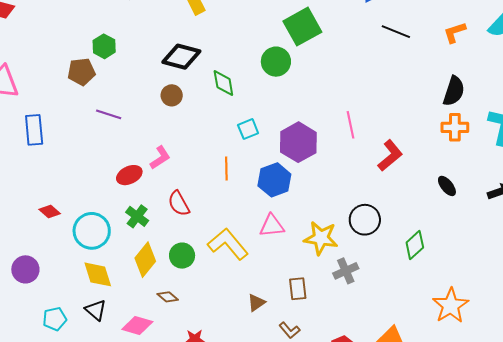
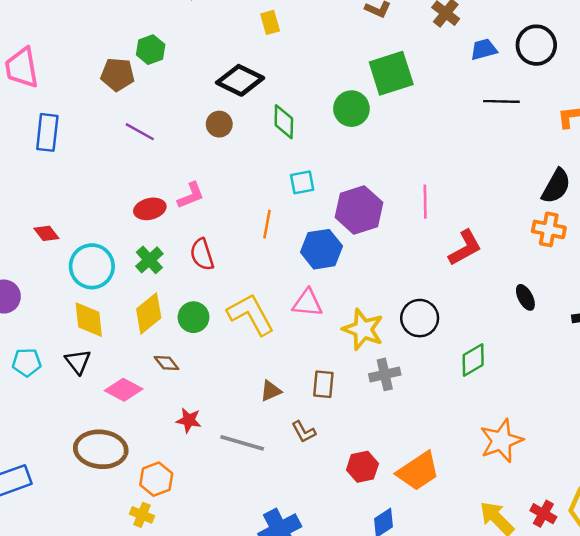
black line: (396, 32) -> (501, 101), turned -32

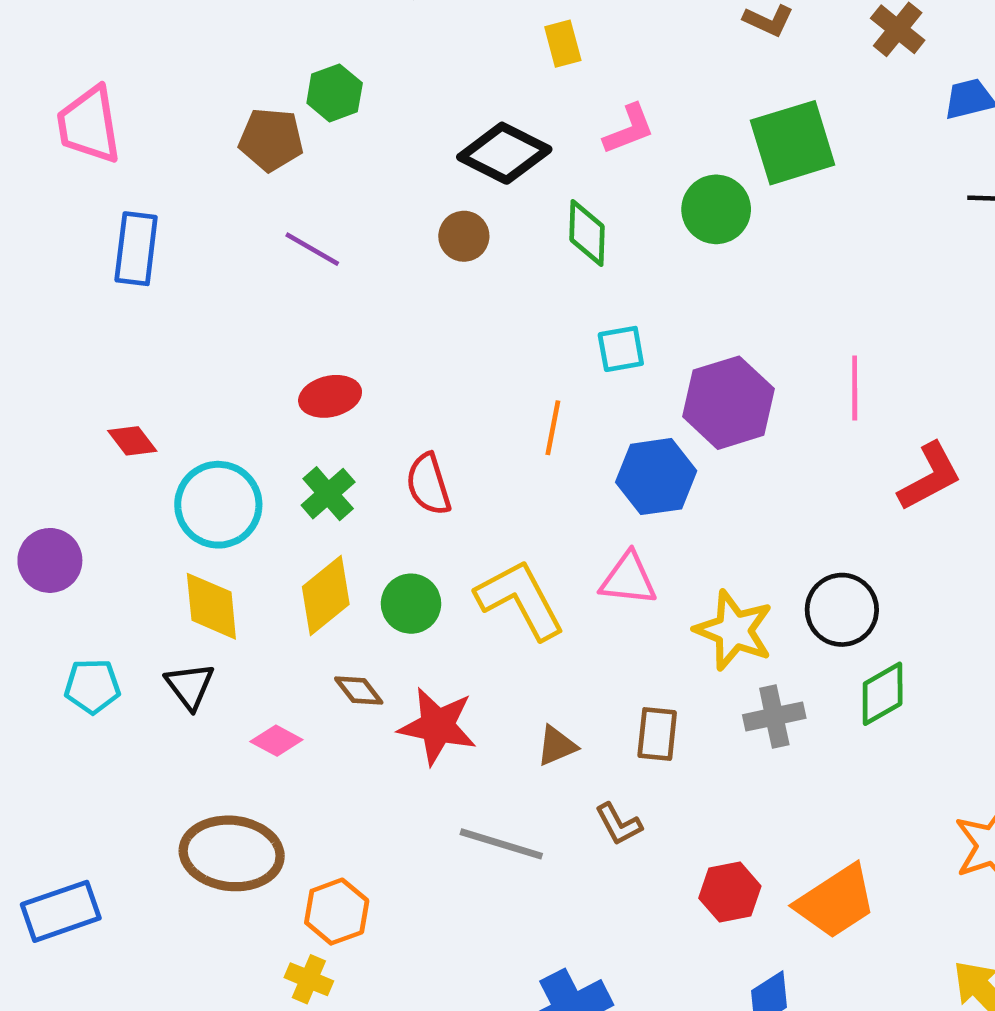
pink L-shape: (191, 195) -> (629, 129), moved
green diamond: (473, 360) -> (883, 694), moved
pink diamond: (124, 390) -> (276, 741), size x0.7
red star: (189, 420) -> (437, 726), moved, size x1.6

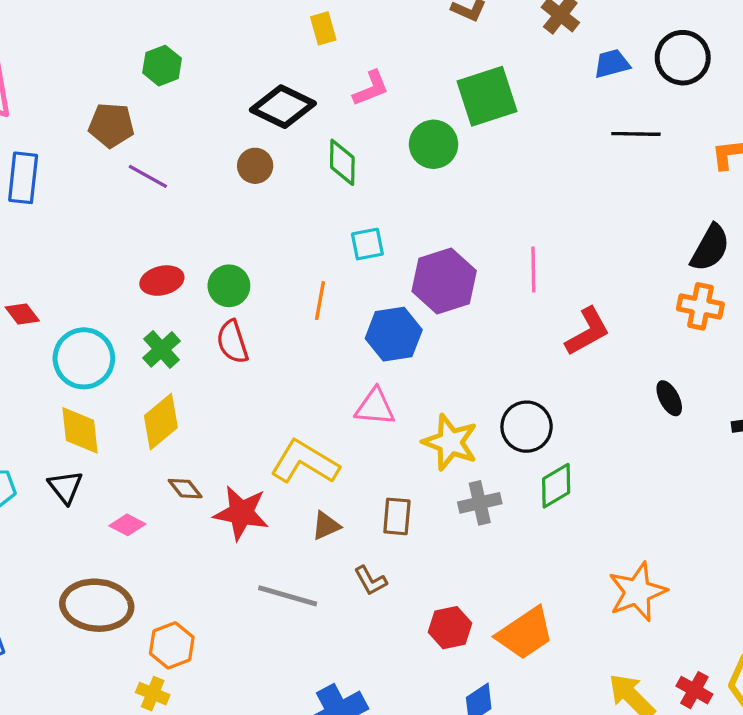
brown pentagon: (271, 140) -> (111, 125), moved
yellow L-shape: (520, 599) -> (305, 462), moved, turned -30
green circle: (411, 604) -> (229, 286), moved

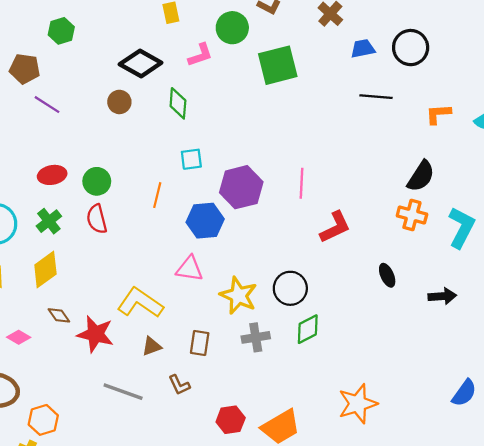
green circle: (434, 144) -> (232, 28), moved

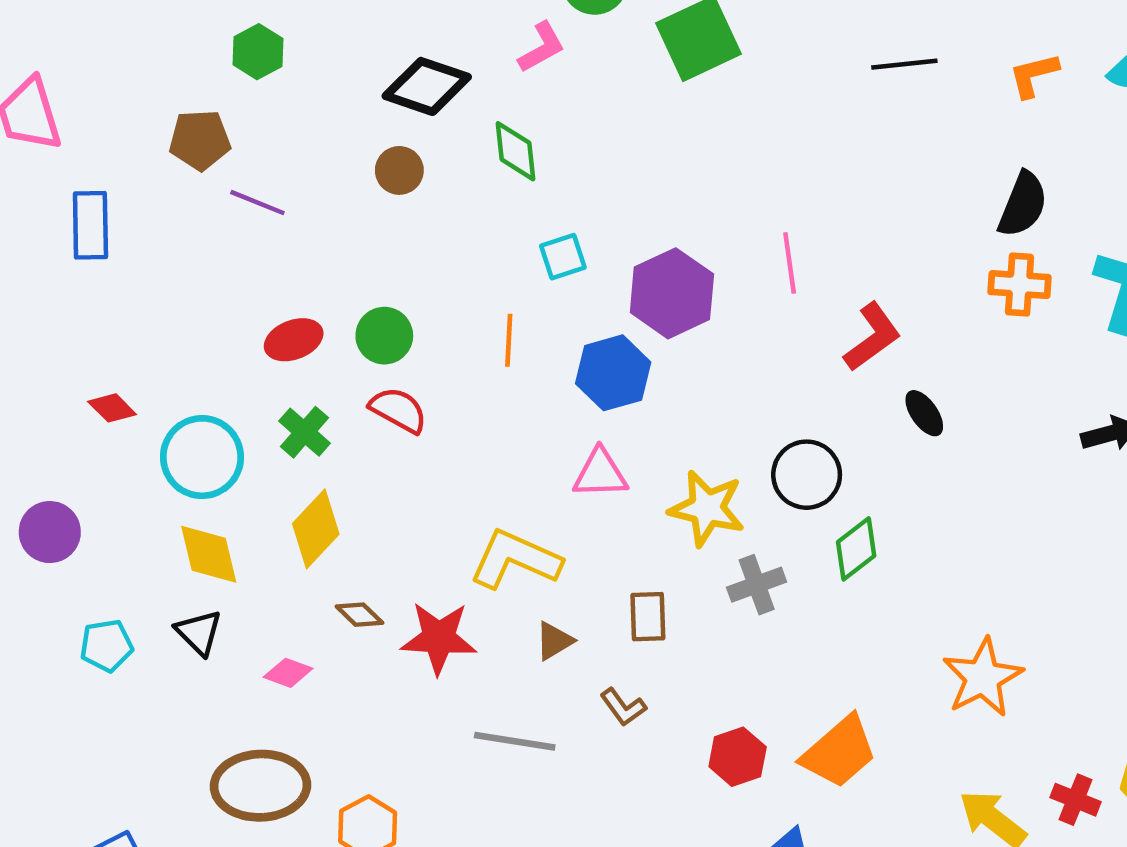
red semicircle: (97, 219) -> (398, 410), turned 144
black ellipse: (387, 275) -> (924, 413), moved

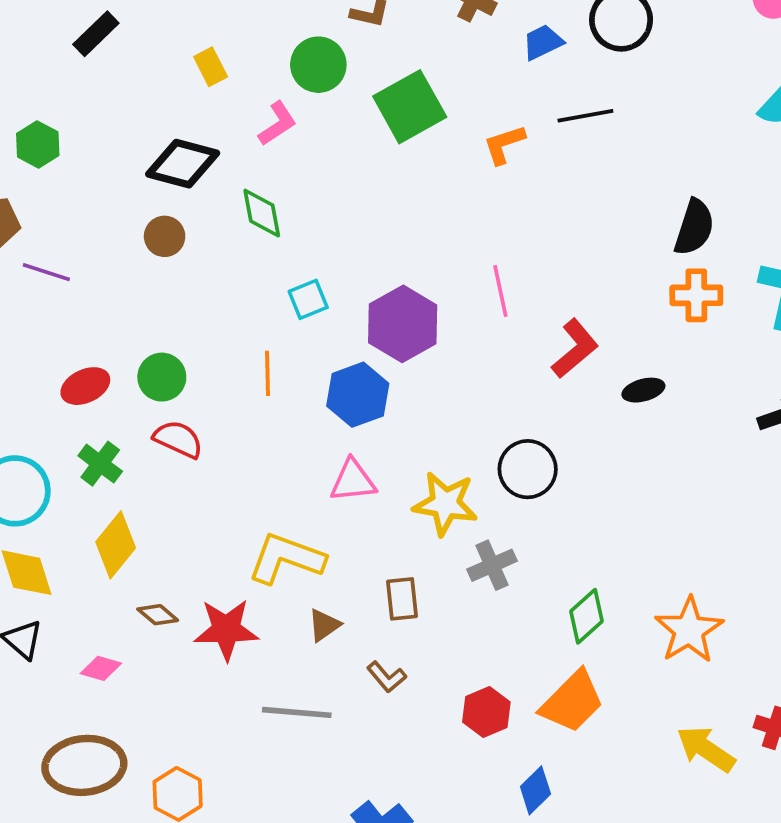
orange L-shape: (1034, 75) -> (504, 144), moved
black ellipse: (924, 413) -> (643, 390), moved, turned -66
green diamond: (856, 549) -> (586, 616), moved

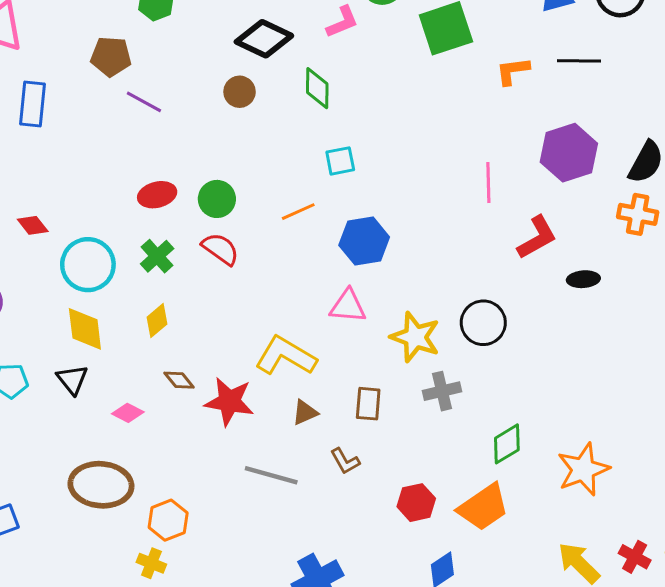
purple hexagon: (403, 324) -> (569, 153), moved
orange line: (267, 373) -> (298, 212), turned 56
yellow diamond: (116, 545) -> (157, 321), size x0.7

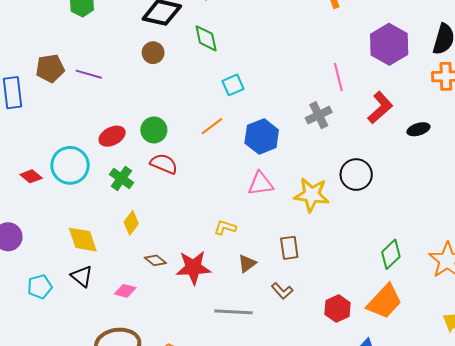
brown pentagon: (111, 56) -> (50, 68), moved
cyan circle: (88, 265) -> (70, 165), moved
yellow L-shape: (286, 356) -> (225, 228), size x0.5
gray cross: (442, 391) -> (319, 115), moved

